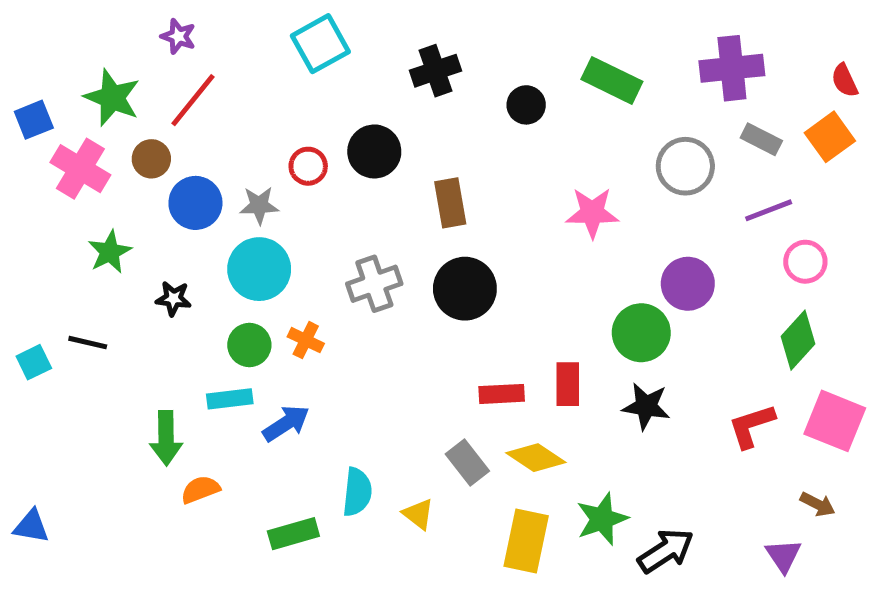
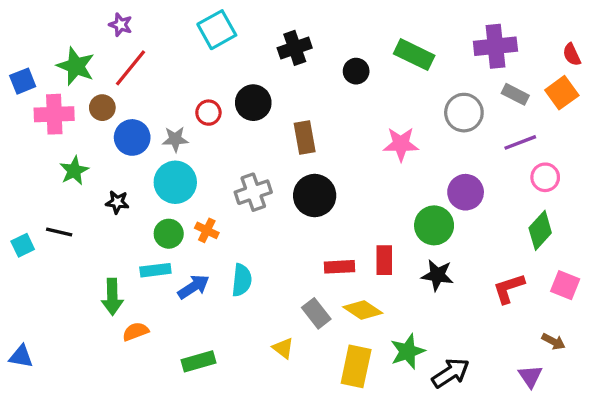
pink cross: (80, 169) -> (54, 114), turned -33
pink square: (835, 421) -> (565, 285), size x0.7
cyan semicircle: (357, 492) -> (242, 280), moved

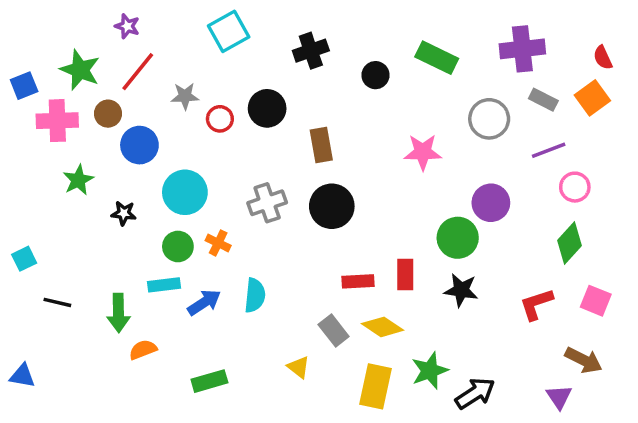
gray star: (175, 139) -> (185, 96), moved
black line: (59, 232) -> (57, 302), moved
brown arrow: (553, 341) -> (584, 360), size x1.5

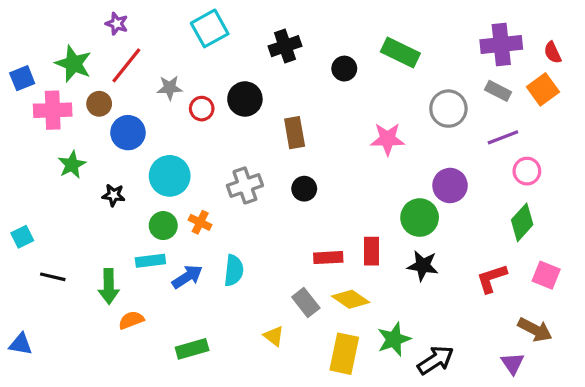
purple cross: (522, 49) -> (501, 44), moved
black circle: (332, 206) -> (304, 189), size x0.6

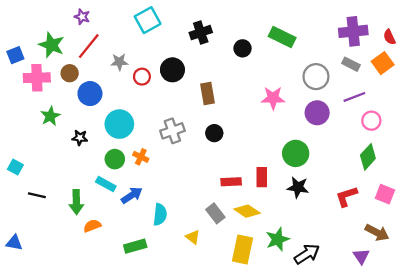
purple circle: (450, 185) -> (317, 113), moved
cyan square: (22, 237) -> (15, 167), turned -35
cyan rectangle: (150, 261) -> (106, 184), turned 36
cyan semicircle: (234, 270) -> (160, 214), moved

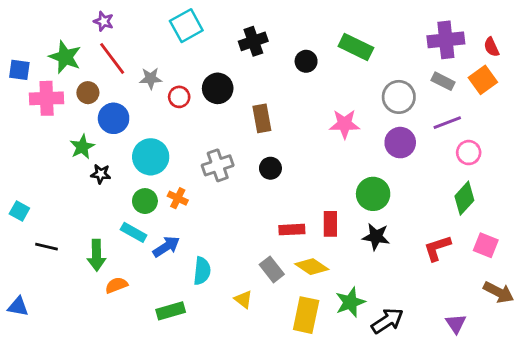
red line: (89, 46) -> (112, 58), turned -76
blue square: (15, 55) -> (19, 70), turned 30
green star: (50, 116) -> (82, 147), moved
brown arrow: (377, 233) -> (499, 292), moved

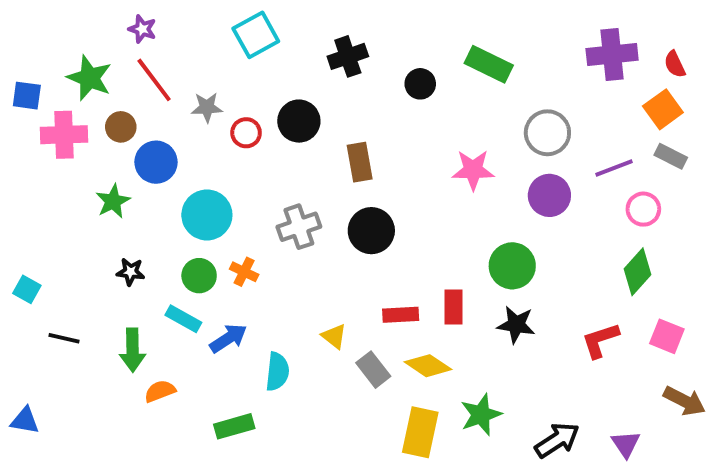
gray rectangle: (443, 81) -> (671, 156), moved
black circle: (270, 168) -> (371, 231), size x1.5
black star: (101, 174) -> (131, 272), moved
yellow triangle: (243, 299) -> (334, 336), moved
black arrow: (387, 321) -> (557, 440), moved

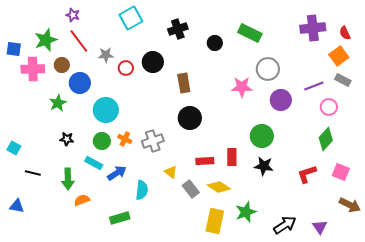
green star: (89, 78) -> (46, 40), turned 30
gray circle: (547, 133) -> (268, 69), moved
gray cross: (299, 227) -> (153, 141), moved
blue triangle: (25, 420) -> (17, 206), moved

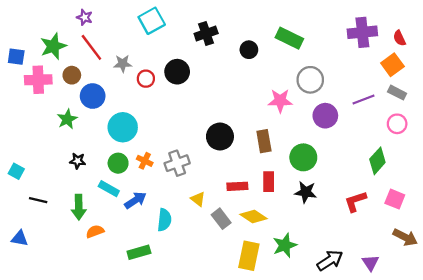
brown rectangle: (184, 83) -> (264, 141), moved
pink circle: (329, 107) -> (397, 124), moved

